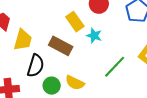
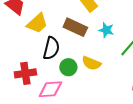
cyan star: (94, 36) -> (106, 30), moved
yellow trapezoid: (23, 40) -> (37, 23), turned 35

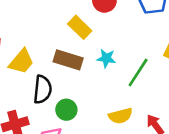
yellow semicircle: (91, 63) -> (120, 116), moved, turned -30

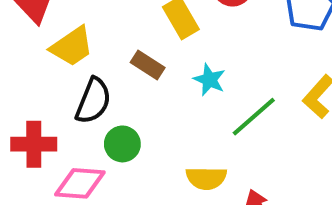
brown rectangle: (68, 60) -> (148, 65), size x0.7

